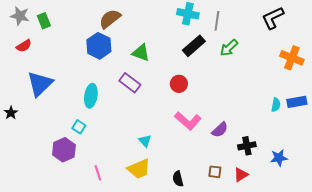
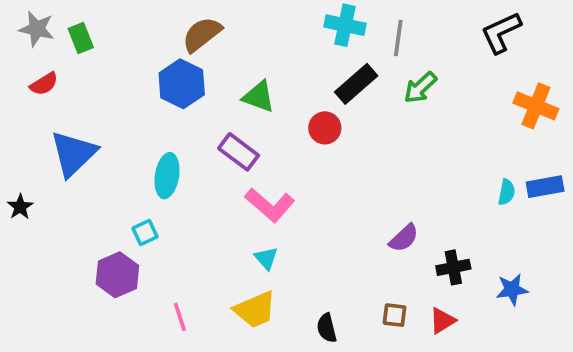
red circle: (179, 84) -> (325, 128), moved
pink L-shape: (188, 121) -> (270, 205), moved
cyan square: (79, 127) -> (145, 233), turned 32

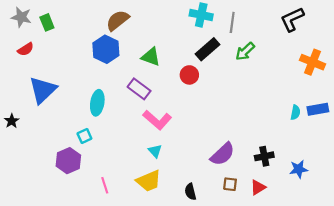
purple semicircle: (404, 238) -> (223, 154), moved, size x1.4

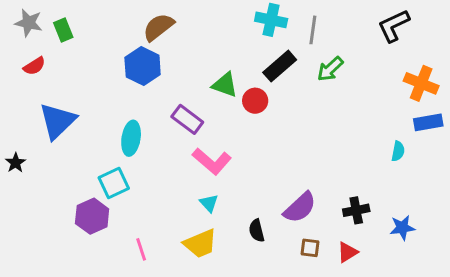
green triangle: (151, 57) -> (225, 85), moved
blue rectangle: (318, 109) -> (428, 122), moved
cyan square: (84, 136) -> (114, 183), size x1.5
black semicircle: (190, 192) -> (257, 231), moved

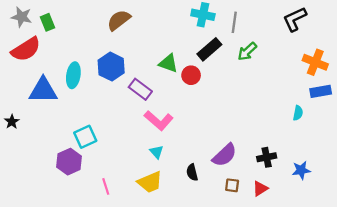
red semicircle: (34, 66) -> (26, 49), size x1.8
blue hexagon: (143, 66) -> (111, 67), moved
blue triangle: (57, 121) -> (43, 90), turned 44
cyan ellipse: (131, 138) -> (73, 75), moved

